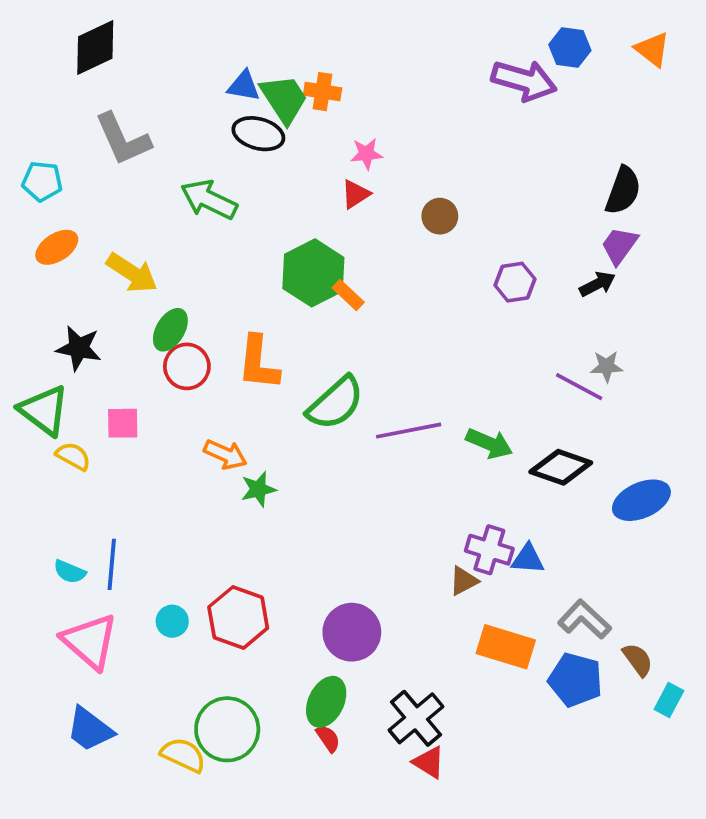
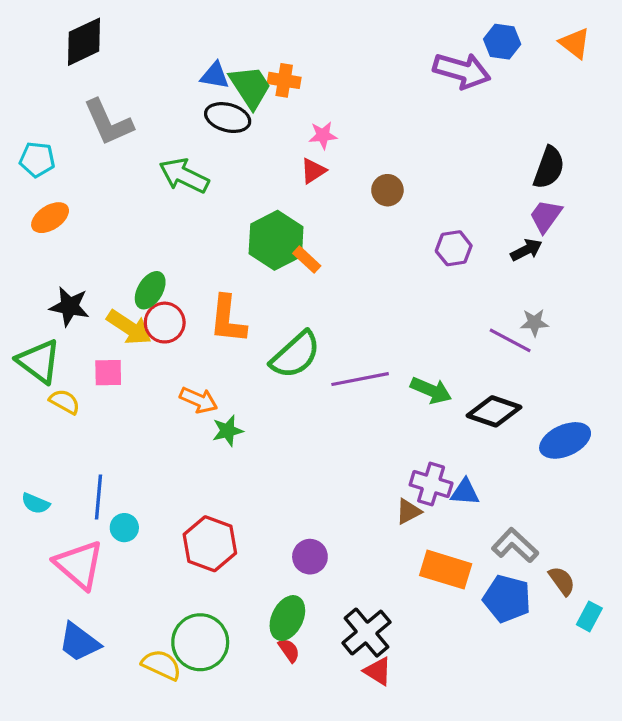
yellow arrow: (132, 273) -> (129, 327), moved
cyan semicircle: (70, 572) -> (36, 503), moved
cyan circle: (172, 621) -> (124, 528), moved
purple circle: (352, 632) -> (310, 557), size x0.7

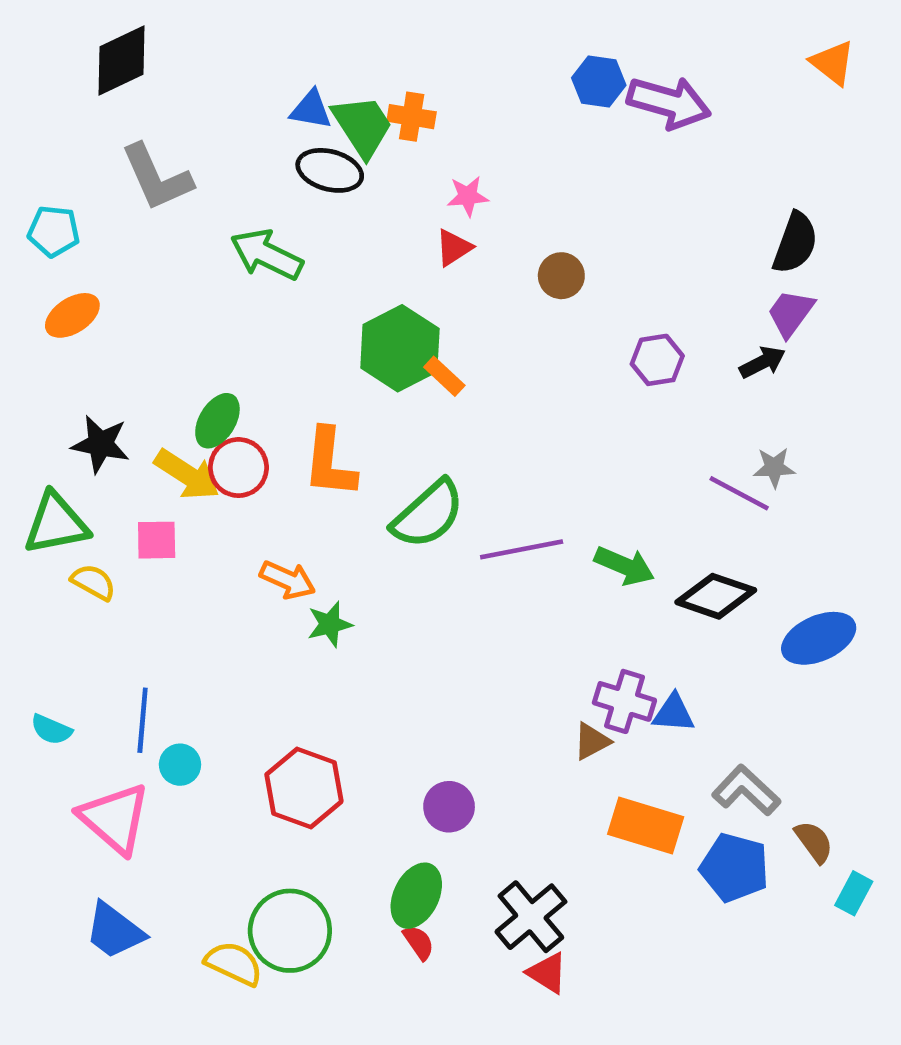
blue hexagon: (502, 42) -> (599, 82), moved
green triangle: (39, 361) -> (56, 524), turned -48

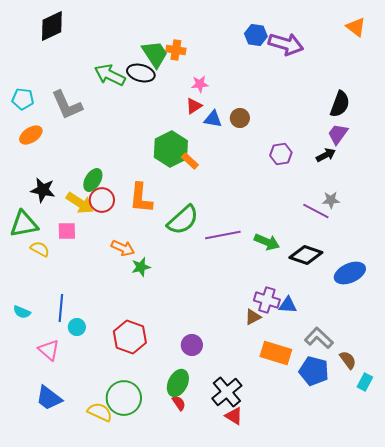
blue triangle: (311, 110) -> (213, 119), moved
gray L-shape: (157, 177) -> (67, 105), moved
green arrow: (267, 255) -> (110, 75), moved
pink triangle: (114, 818) -> (49, 350), size x0.7

